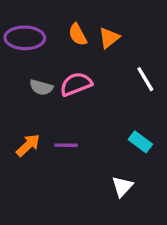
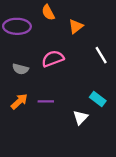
orange semicircle: (78, 35) -> (48, 12), moved
gray semicircle: (41, 87) -> (20, 69), moved
white triangle: (122, 186) -> (80, 118), moved

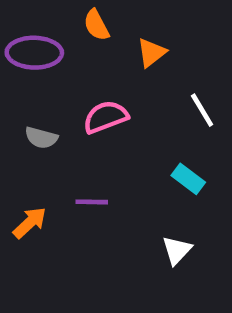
cyan rectangle: (98, 99) -> (188, 179), moved
orange arrow: (19, 101) -> (30, 223), moved
white triangle: (80, 118) -> (177, 250), moved

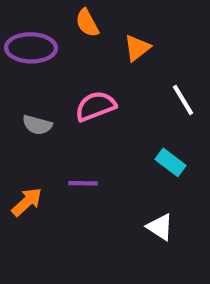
white triangle: (177, 250) -> (160, 227), turned -40

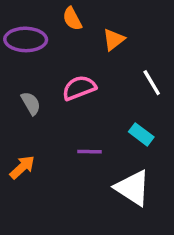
gray semicircle: (37, 125) -> (31, 103), turned -135
purple line: (83, 183) -> (90, 152), moved
white triangle: (160, 227) -> (133, 188), size x1.6

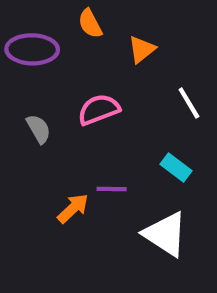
orange arrow: (22, 167) -> (73, 208), moved

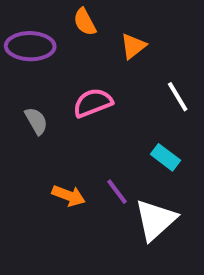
purple line: (112, 189) -> (117, 192), moved, turned 52
orange arrow: (73, 208) -> (69, 196), turned 64
white triangle: (165, 234) -> (155, 220), turned 45

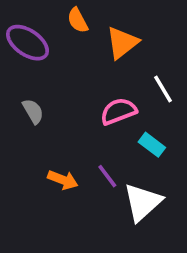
purple ellipse: (30, 46) -> (28, 43), turned 33
orange triangle: (133, 46) -> (122, 43), size x1.4
pink semicircle: (93, 103) -> (118, 111), moved

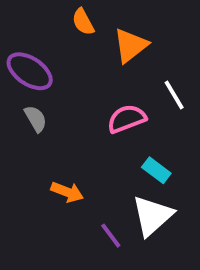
purple ellipse: (28, 43) -> (30, 71), moved
cyan rectangle: (152, 145) -> (156, 170), moved
purple line: (107, 176) -> (111, 236), moved

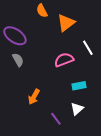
cyan rectangle: (156, 170) -> (79, 86), turned -48
orange arrow: (67, 192) -> (34, 97), turned 98
white triangle: (152, 216) -> (77, 109), size x0.6

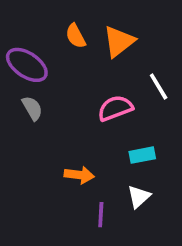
orange semicircle: (42, 11) -> (76, 36), moved
orange arrow: (34, 97) -> (79, 175), moved, turned -112
purple line: (56, 119) -> (101, 215), turned 40

